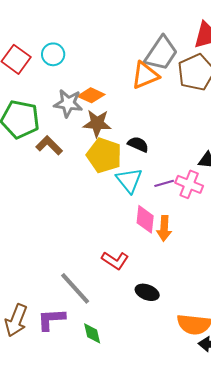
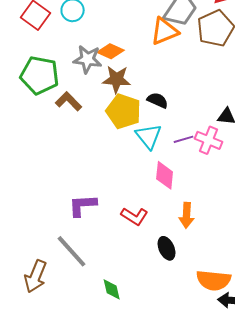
orange arrow: (164, 228) -> (187, 215), moved
gray line: (75, 288) -> (72, 251), moved
black ellipse: (147, 292) -> (167, 248), turned 45
purple L-shape: (51, 319) -> (83, 205), moved

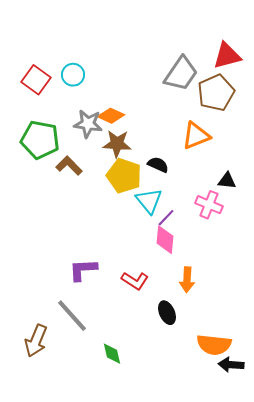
orange triangle: (165, 31) -> (196, 136), moved
purple line: (184, 139) -> (166, 218), moved, turned -30

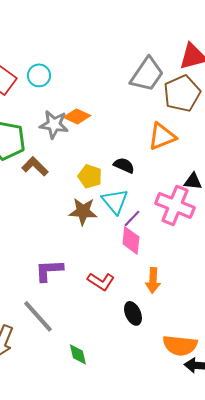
brown star: (117, 144) -> (83, 211), moved
yellow pentagon: (124, 176) -> (90, 176), size x0.7
pink cross: (209, 205) -> (175, 205), size x1.4

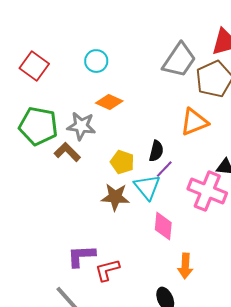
cyan circle: (39, 75) -> (96, 61), moved
gray star: (54, 124) -> (81, 126), moved
black semicircle: (124, 165) -> (156, 151), turned 80
purple line: (132, 218) -> (164, 169), moved
red L-shape: (101, 281) -> (107, 270), moved, turned 132

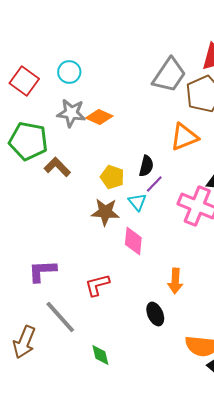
cyan circle: (96, 61) -> (69, 72), moved
gray star: (81, 126) -> (71, 113), moved
cyan triangle: (147, 187) -> (137, 202), size x0.7
pink diamond: (163, 226) -> (133, 241), moved
purple L-shape: (81, 256) -> (42, 271), moved

